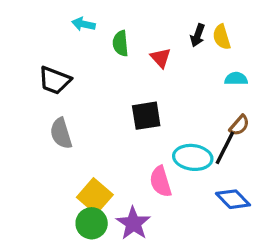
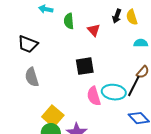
pink semicircle: (161, 182) -> (94, 96), moved

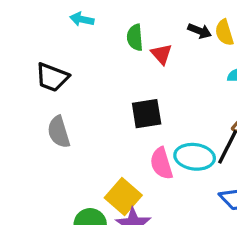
black arrow: (117, 16) -> (200, 31), turned -88
green semicircle: (69, 21) -> (135, 38), moved
yellow square: (53, 116) -> (123, 197), moved

